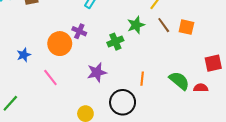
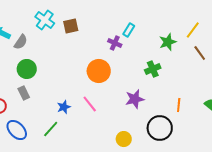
green star: (136, 25) -> (168, 42), moved
purple cross: (79, 31) -> (115, 43), moved
blue star: (24, 55) -> (64, 107), moved

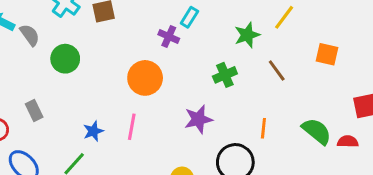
gray semicircle: (21, 42) -> (30, 35), turned -70
brown line: (200, 53) -> (277, 71), moved
green circle: (27, 69) -> (65, 59), moved
pink line: (90, 104) -> (132, 127), turned 48

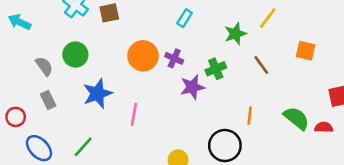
gray semicircle: (30, 35) -> (44, 66), moved
purple cross: (169, 36) -> (174, 58), moved
orange circle: (145, 78) -> (143, 56), moved
purple star: (198, 119) -> (192, 87), moved
blue star: (93, 131) -> (97, 94), moved, size x1.6

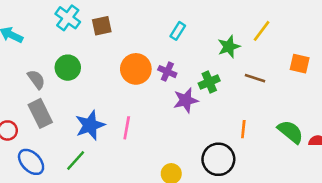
brown line: (261, 65) -> (255, 78), turned -36
blue star: (97, 94) -> (90, 125), moved
gray rectangle: (48, 100) -> (40, 113), size x1.5

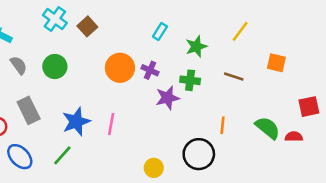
brown square: (102, 26) -> (87, 26), turned -30
green star: (229, 47) -> (196, 46), moved
gray semicircle: (36, 79) -> (19, 65), moved
green cross: (209, 82) -> (190, 80), turned 30

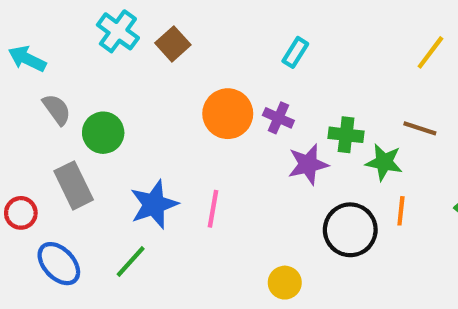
green star: (196, 46) -> (384, 162), moved, turned 30
green circle: (55, 67) -> (103, 133), moved
black circle: (199, 154) -> (350, 230), moved

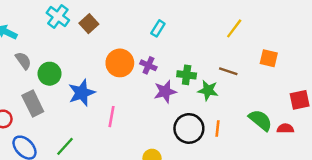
blue star: (154, 204) -> (82, 93), moved
orange line: (401, 211) -> (218, 128), moved

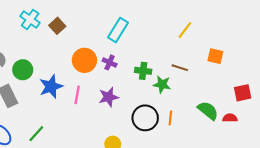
cyan rectangle: (158, 28) -> (118, 30), size x1.6
purple star: (165, 92) -> (109, 97), moved
pink line: (111, 117) -> (77, 95), moved

